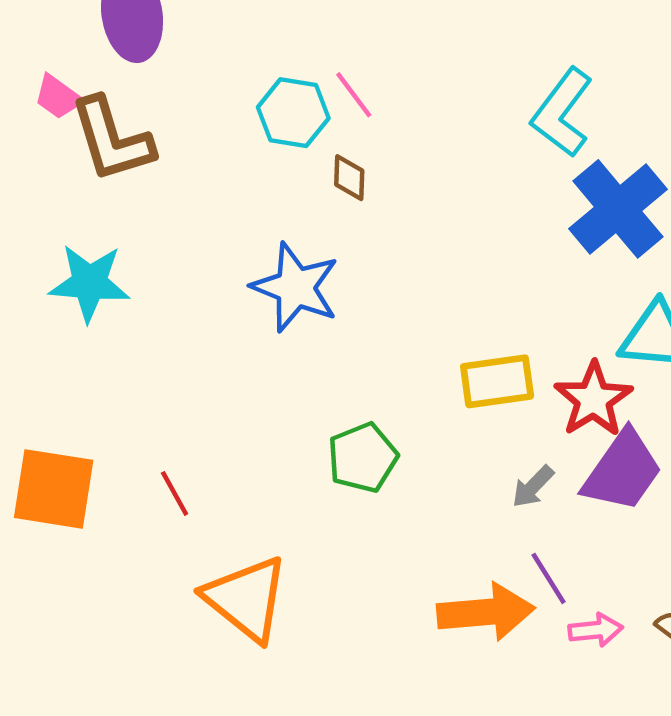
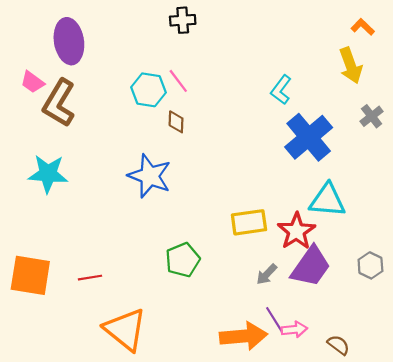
cyan L-shape: (562, 113) -> (281, 90), size x0.7
brown L-shape: (112, 140) -> (59, 103), turned 48
red line: (175, 493) -> (90, 278), turned -70
pink arrow: (596, 630) -> (294, 329), moved

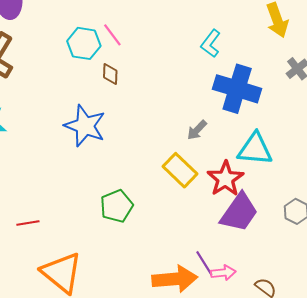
blue cross: (309, 137) -> (237, 89), turned -33
yellow rectangle: (249, 222) -> (180, 170), turned 52
gray arrow: (267, 274) -> (197, 130), moved

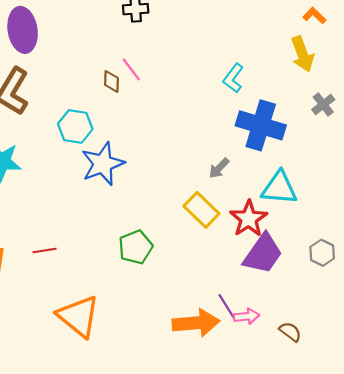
cyan hexagon: (84, 43) -> (75, 126), moved
brown diamond: (110, 74) -> (111, 81), moved
blue star: (85, 126) -> (103, 164), turned 30
red line: (28, 223) -> (45, 250), moved

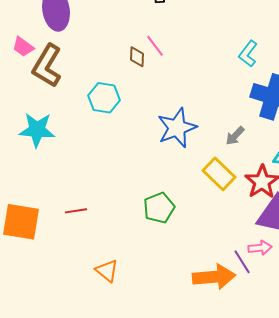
blue star: (103, 164) -> (177, 128), moved
orange triangle: (79, 316) -> (107, 271), size x0.6
pink arrow: (246, 316) -> (260, 248), moved

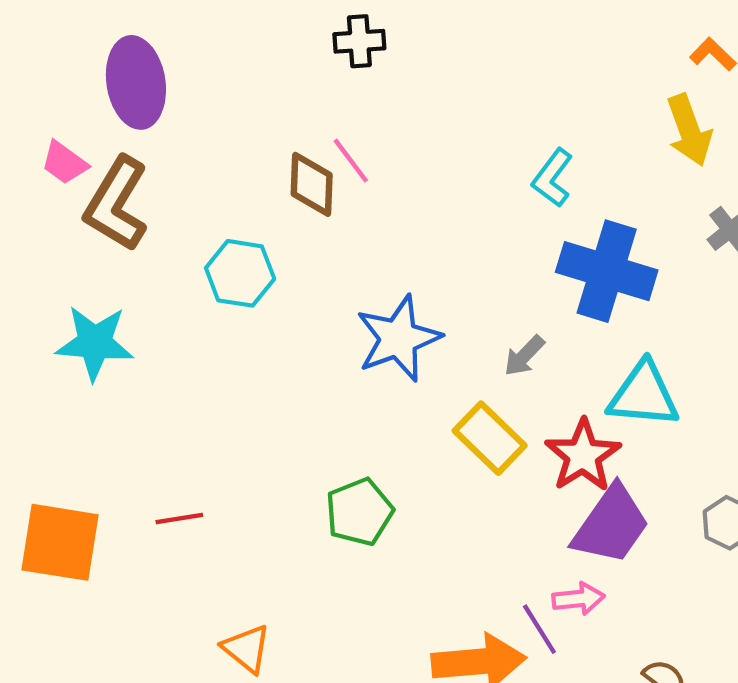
brown diamond: (137, 57) -> (312, 184), size x1.4

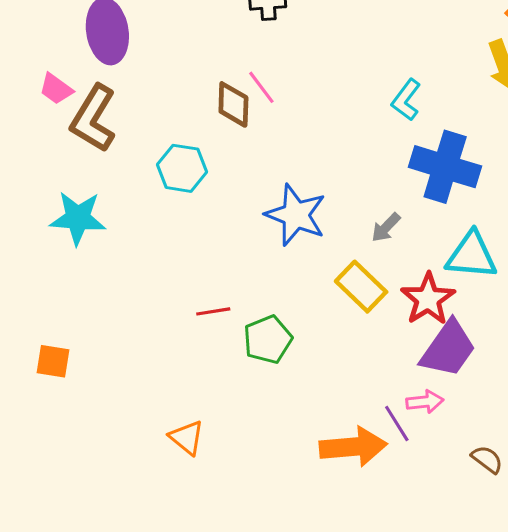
blue star: (398, 338) -> (296, 215), turned -30
red line: (179, 518) -> (213, 311), moved
orange square: (60, 542) -> (53, 361), size x0.6

